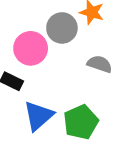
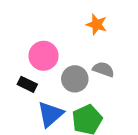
gray circle: (62, 28) -> (75, 79), moved

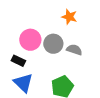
gray circle: (75, 79) -> (53, 44), moved
blue triangle: (50, 114) -> (23, 83), moved, turned -35

